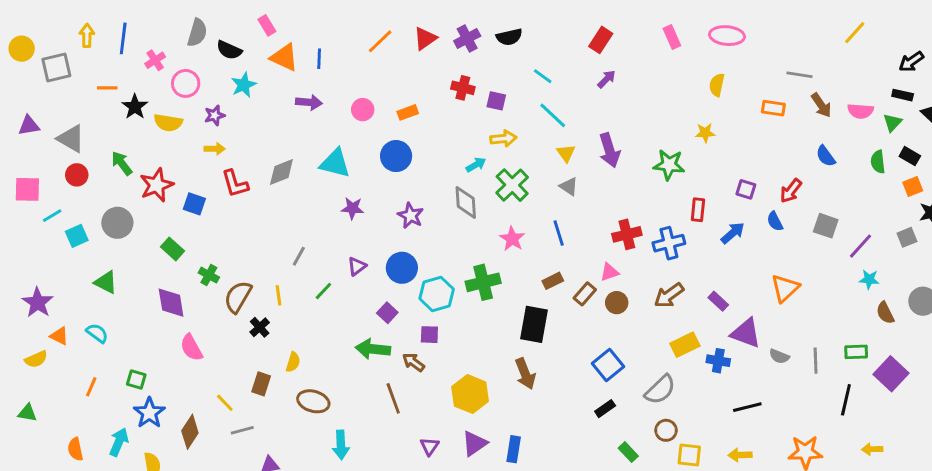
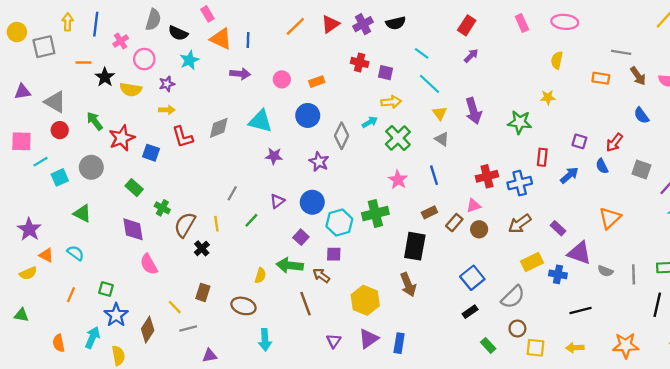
gray diamond: (466, 202) -> (342, 136), moved, turned 30
yellow semicircle: (293, 362) -> (260, 276), moved

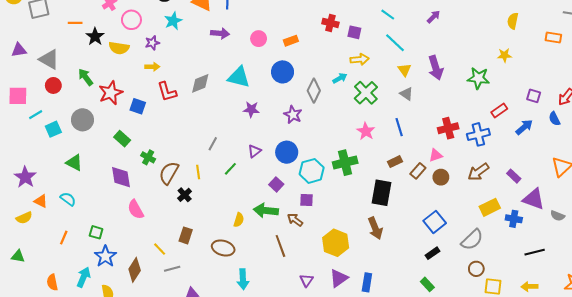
red rectangle: (542, 157) -> (499, 110), turned 49
green rectangle: (488, 345) -> (427, 284), moved

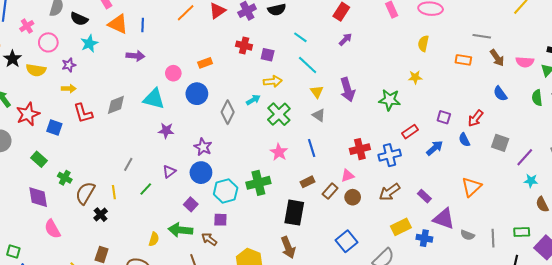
pink circle: (259, 39) -> (173, 73), moved
purple star: (293, 115) -> (203, 147), moved

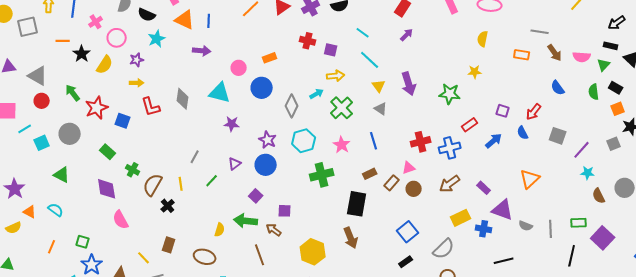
yellow semicircle: (36, 70) -> (105, 65), turned -66
gray diamond: (116, 105) -> (183, 99), turned -60
cyan hexagon: (226, 191) -> (304, 141), moved

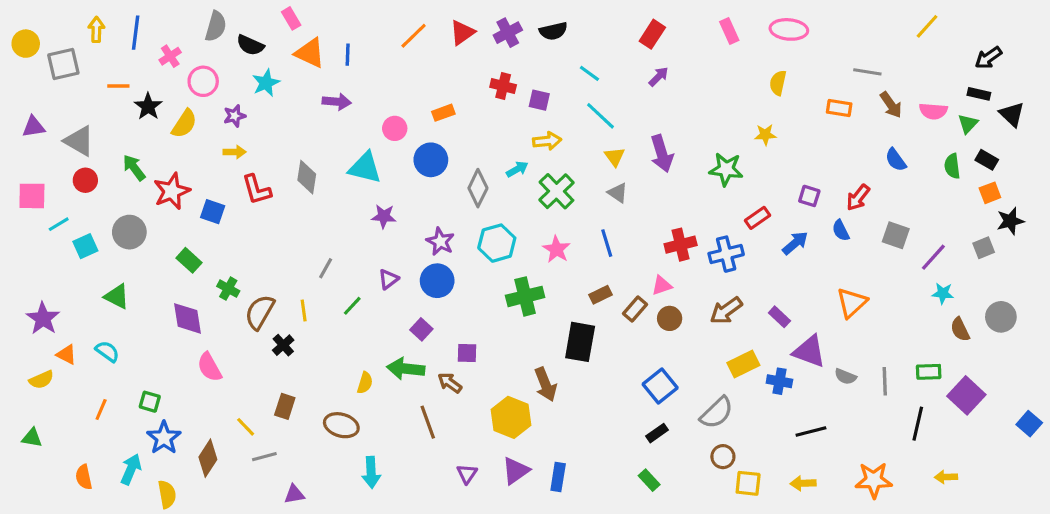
brown arrow: (351, 238) -> (545, 384), moved

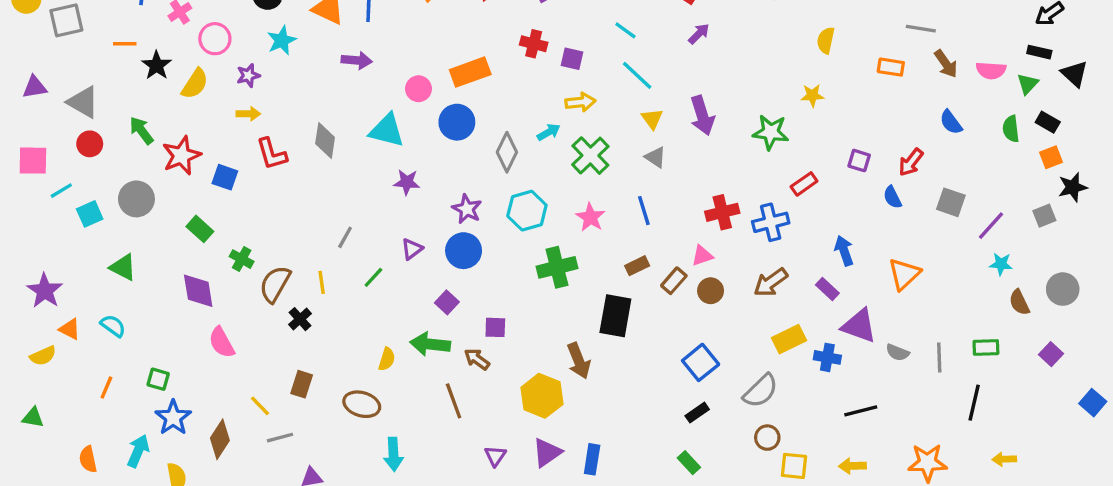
orange rectangle: (443, 113) -> (470, 72), size x1.6
blue arrow: (795, 243) -> (844, 251), moved, turned -68
purple square: (966, 395) -> (1051, 354), moved, size x0.6

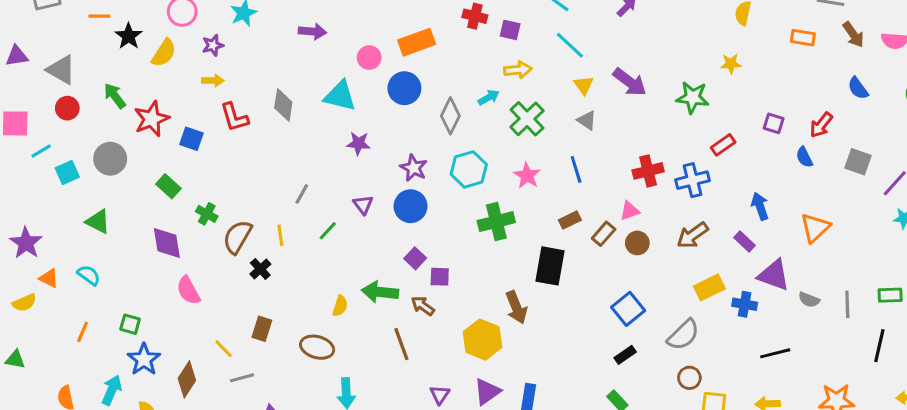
purple arrow: (702, 115) -> (630, 82), turned -36
purple triangle: (412, 249) -> (363, 205), turned -30
purple square: (447, 302) -> (415, 258), moved

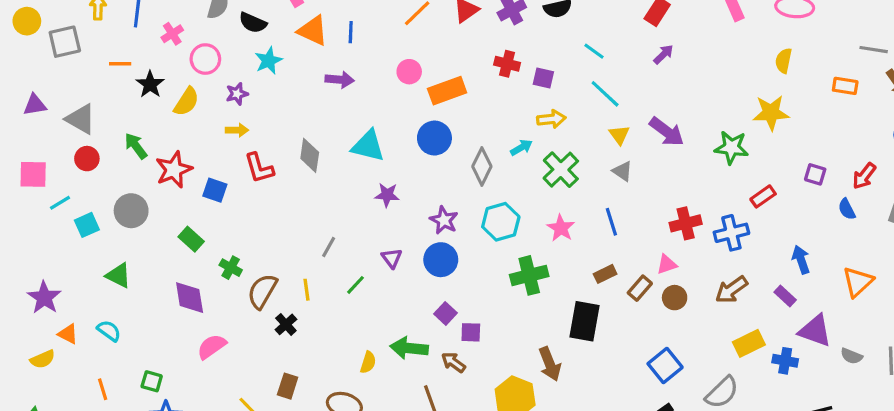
pink circle: (369, 58) -> (409, 72), moved
yellow star: (731, 64) -> (771, 113), size x1.6
pink semicircle: (188, 290) -> (212, 347), turned 84
orange line: (83, 332) -> (103, 389), turned -40

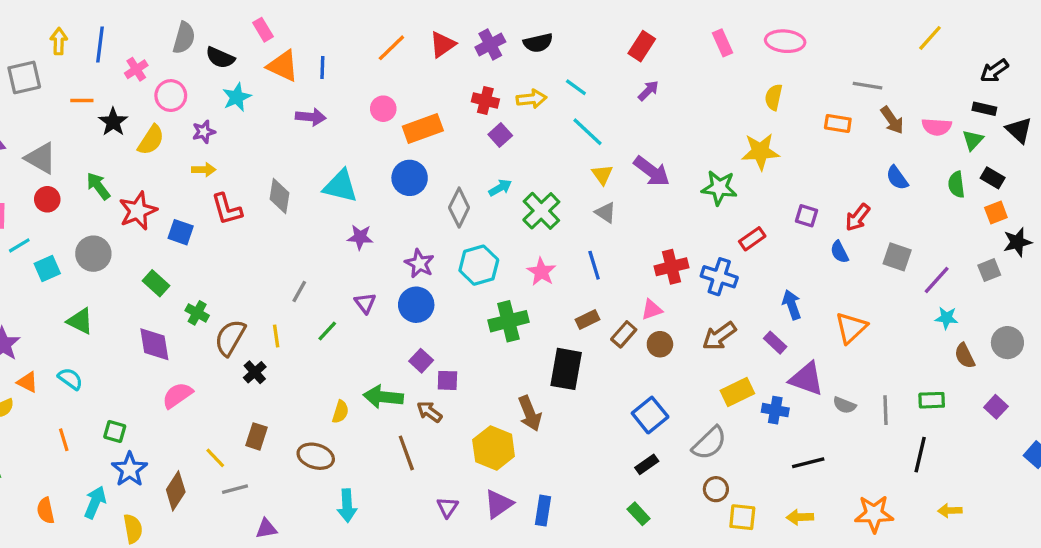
purple square: (543, 78) -> (500, 135), moved, turned 35
yellow arrow: (551, 119) -> (531, 99), moved
blue cross: (731, 233) -> (719, 277), turned 32

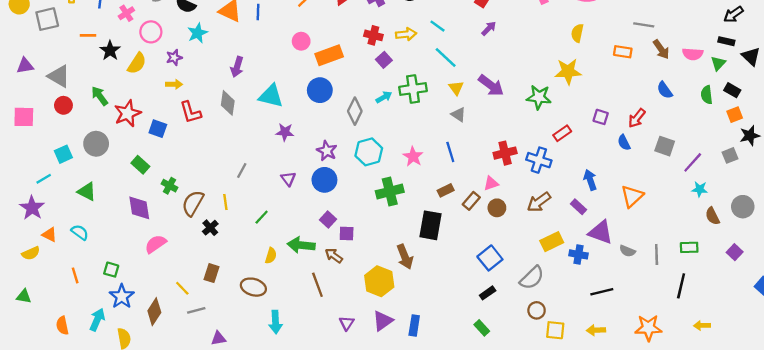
purple arrow: (311, 117) -> (237, 67), moved, turned 102
green cross: (541, 211) -> (413, 89), moved, turned 36
cyan line: (19, 245) -> (44, 179), moved
green line: (327, 331) -> (262, 217), moved

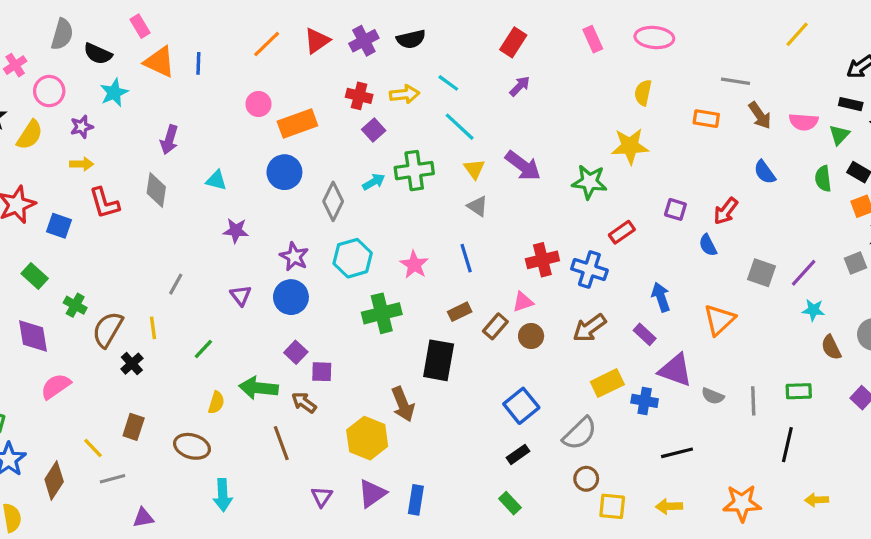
cyan triangle: (271, 96) -> (216, 180), size x0.6
gray square: (665, 146) -> (761, 273), moved

